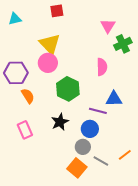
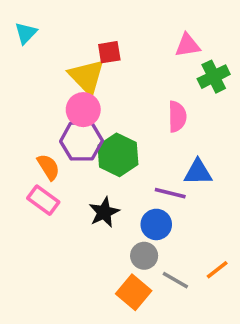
red square: (57, 11) -> (109, 52), moved
cyan triangle: (15, 19) -> (26, 33), turned -32
pink triangle: (108, 26) -> (188, 45), turned 49
purple hexagon: (16, 73) -> (81, 141), moved
pink rectangle: (25, 130) -> (43, 200), moved, turned -30

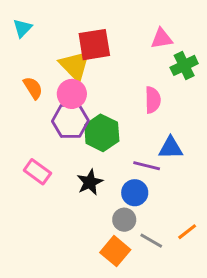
red square: (109, 52) -> (94, 45), size x1.6
orange semicircle: (48, 167) -> (33, 88), moved

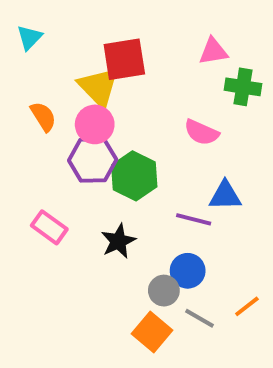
green cross: (184, 65) -> (243, 87), turned 35
pink semicircle: (153, 100) -> (201, 132), turned 115
blue circle: (135, 193) -> (188, 271), moved

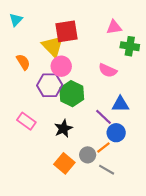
pink circle: (95, 124) -> (61, 66), moved
purple line: (194, 219) -> (103, 117), turned 30
blue circle: (188, 271) -> (116, 133), moved
orange line: (247, 306) -> (103, 148), moved
orange square: (152, 332) -> (64, 163), moved

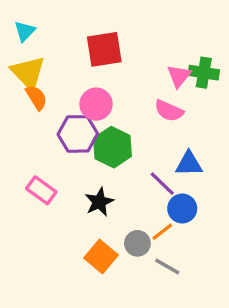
pink triangle: (114, 27) -> (179, 76), moved, turned -42
yellow triangle: (53, 46) -> (28, 73), moved

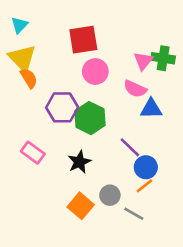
pink circle: (96, 104) -> (95, 72), moved
blue triangle: (189, 164) -> (151, 109), moved
orange line: (162, 232) -> (144, 186), moved

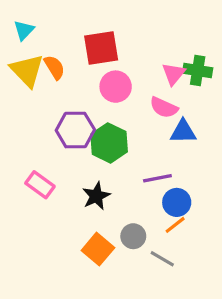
orange semicircle: (29, 78) -> (54, 67), moved
purple line: (130, 147) -> (157, 178), turned -55

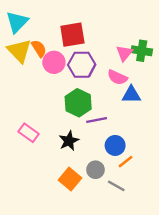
cyan triangle: (24, 30) -> (17, 22), size x1.5
pink circle: (116, 87) -> (54, 62), moved
purple hexagon: (75, 130) -> (82, 65), moved
purple line: (157, 178) -> (97, 120), moved
blue circle: (177, 202) -> (115, 145), moved

